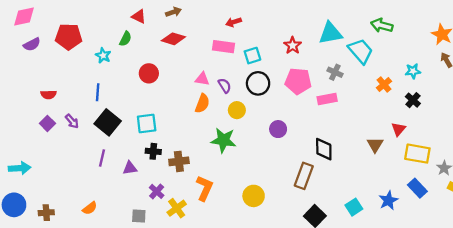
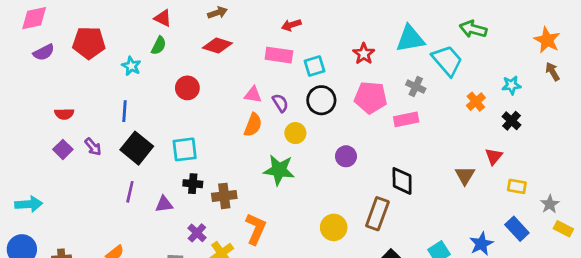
red triangle: (139, 17) -> (163, 18), moved
yellow rectangle: (417, 154) -> (517, 186), size x0.6
yellow circle: (254, 196) -> (334, 227), moved

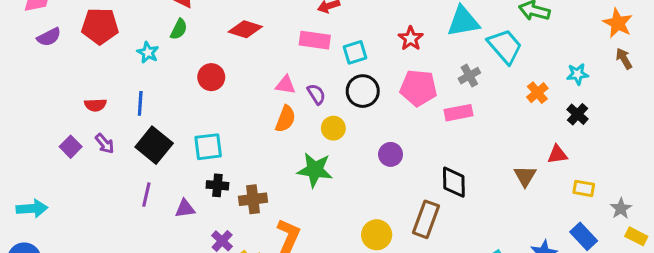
gray cross: (416, 87) -> (469, 76), turned 36
red semicircle: (64, 114) -> (95, 105), moved
red triangle: (494, 156) -> (557, 154), turned 42

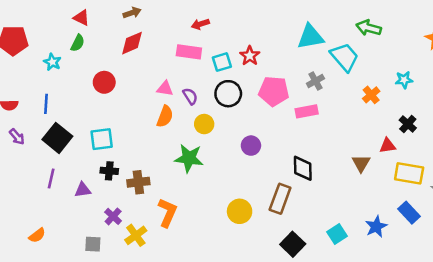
red diamond: (245, 29) -> (132, 43), turned -40
red star: (411, 38) -> (250, 56), moved
black cross: (578, 114) -> (408, 124), moved
yellow rectangle: (584, 188) -> (409, 173), size x1.6

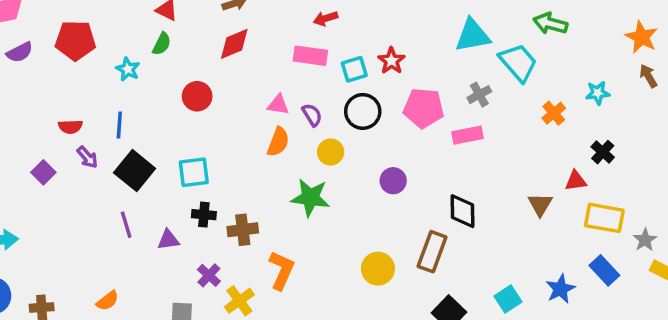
purple arrow: (17, 137) -> (87, 157), moved
purple line: (51, 178) -> (126, 225), turned -30

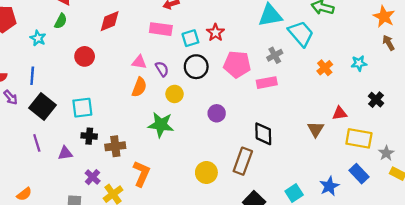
cyan star: (598, 93) -> (359, 63), moved
black cross: (603, 152) -> (376, 100), moved

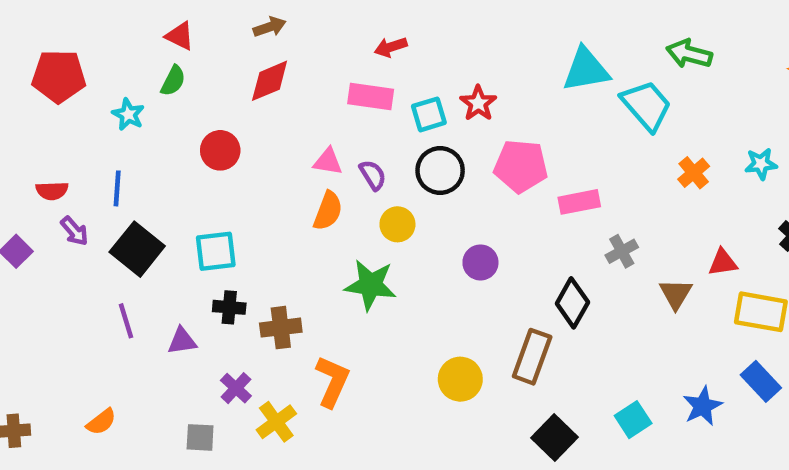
gray cross: (275, 55) -> (622, 251), moved
black diamond: (263, 134) -> (572, 303), turned 30

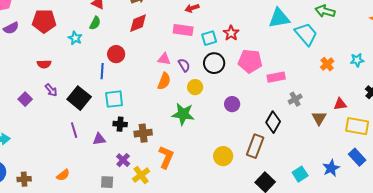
blue line: (117, 188) -> (102, 71), moved
red semicircle: (52, 191) -> (44, 64), moved

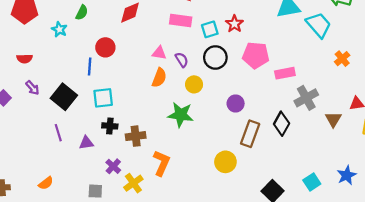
gray cross: (295, 99) -> (306, 98), size x1.5
brown rectangle: (255, 146) -> (250, 134), moved

